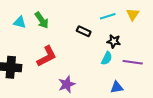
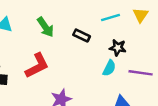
green arrow: (42, 20) -> (45, 27), moved

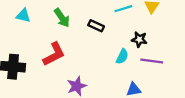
black star: (118, 48) -> (139, 39), moved

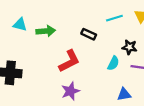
green arrow: (62, 18) -> (46, 31), moved, turned -60
red L-shape: (54, 54) -> (69, 61), moved

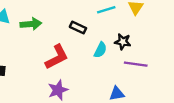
cyan semicircle: (113, 63) -> (100, 50), moved

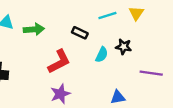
purple line: (136, 64) -> (151, 73), moved

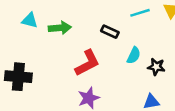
black star: (124, 47) -> (156, 67), moved

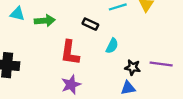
red L-shape: (87, 63) -> (70, 53), turned 125
black star: (156, 67) -> (133, 67), moved

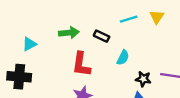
cyan triangle: (17, 14) -> (29, 44), moved, turned -42
green arrow: (45, 21) -> (69, 33), moved

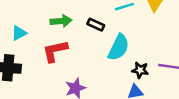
cyan semicircle: (123, 58) -> (119, 47), size x1.6
red L-shape: (81, 64) -> (55, 51), moved, turned 70

